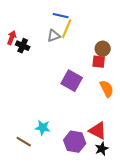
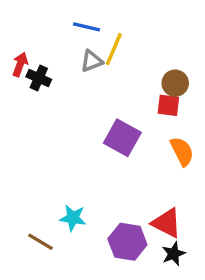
blue line: (61, 16) -> (87, 27), moved

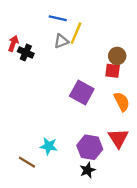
red triangle: (167, 223) -> (118, 138), moved, turned 30
purple hexagon: (127, 242) -> (90, 147), moved
black star: (173, 254) -> (87, 170), moved

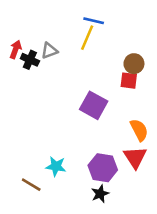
blue line: (58, 18) -> (94, 21), moved
gray triangle: (61, 41) -> (49, 51), moved
orange semicircle: (122, 102) -> (139, 130), moved

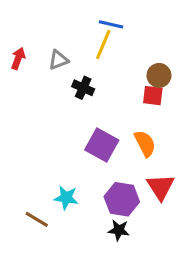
black cross: (30, 60) -> (83, 88), moved
purple square: (94, 105) -> (102, 145), moved
orange semicircle: (139, 130) -> (145, 144), moved
black star: (100, 194) -> (119, 230), turned 30

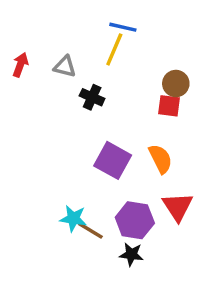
gray triangle: (58, 60) -> (65, 66), turned 35
brown line: (37, 219) -> (90, 230), moved

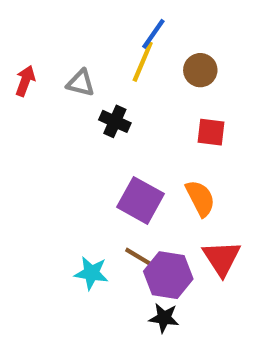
blue line: (123, 27) -> (153, 34), turned -68
brown circle: (176, 84) -> (200, 70), moved
brown line: (90, 230) -> (141, 258), moved

